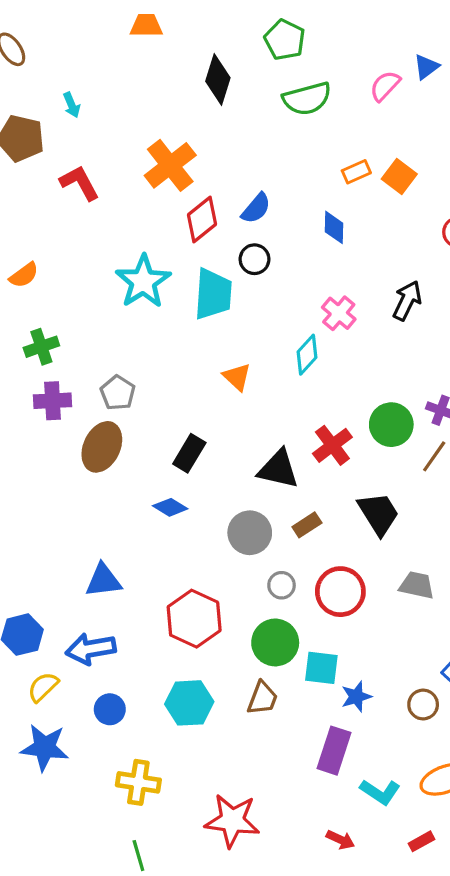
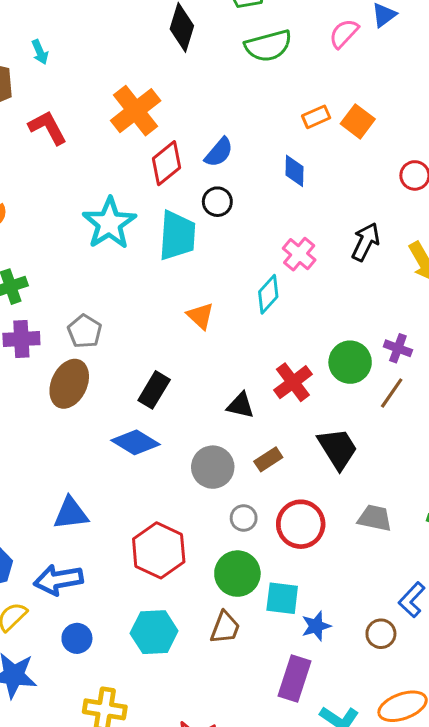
black triangle: (278, 469) -> (241, 405), size x0.7
blue diamond: (170, 507) -> (136, 442), size x1.4

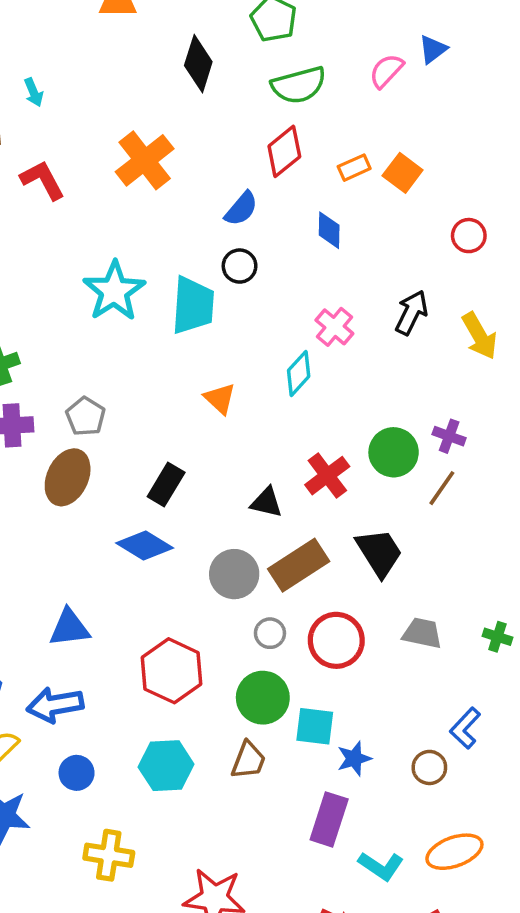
red diamond: (166, 163) -> (284, 151), moved
brown rectangle: (268, 459) -> (299, 565), size x1.8

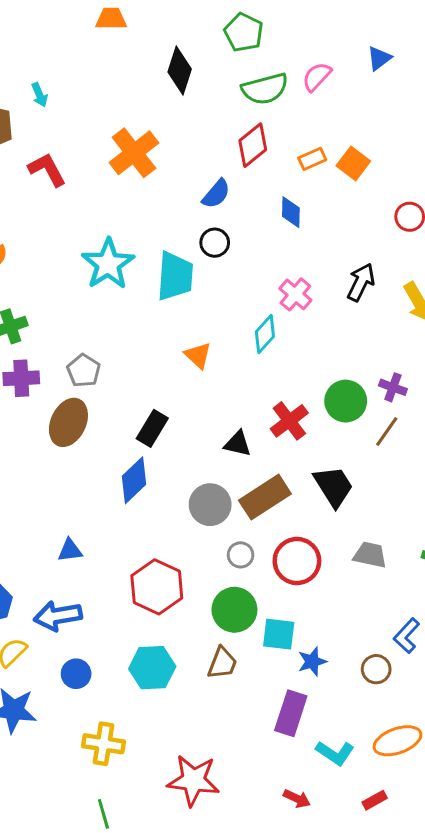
pink semicircle: (386, 71) -> (317, 77), moved
blue diamond: (145, 545) -> (134, 480), turned -75
blue triangle: (69, 628) -> (70, 550), size x0.7

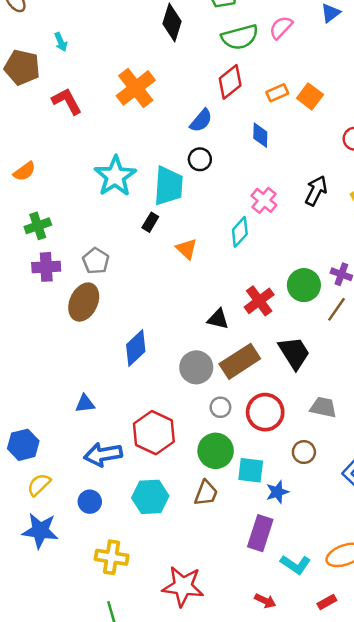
black rectangle: (152, 428) -> (150, 222), moved, size x0.7
blue arrow: (58, 616) -> (103, 454), moved
brown circle: (376, 669) -> (304, 452), moved

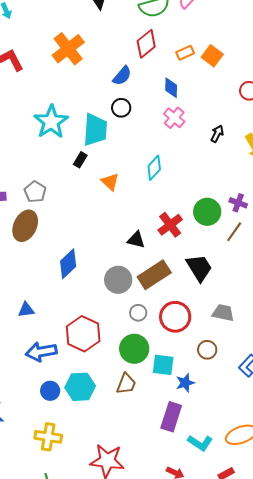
black arrow: (316, 191) -> (217, 134), size x0.7
pink cross: (264, 200) -> (174, 118), moved
blue circle: (90, 502) -> (50, 391), moved

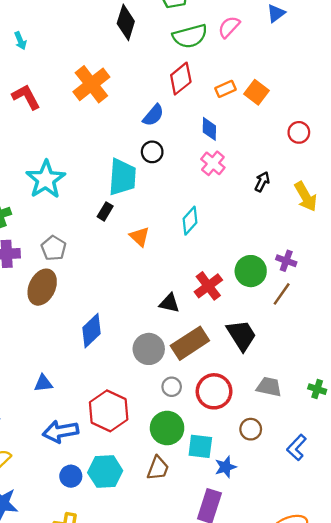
cyan star: (51, 122) -> (46, 179), moved

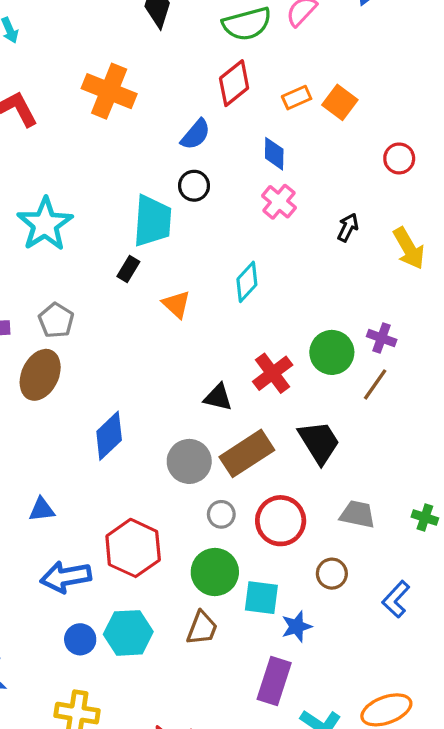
orange cross: (91, 84) -> (109, 91), turned -30

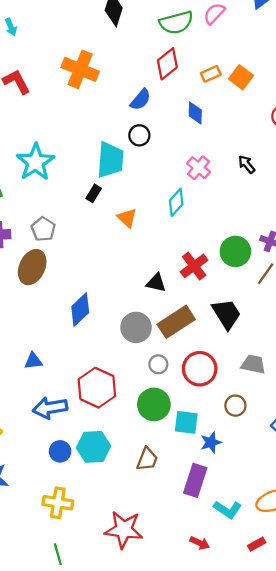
pink cross: (279, 202) -> (199, 168), moved
black arrow: (348, 227) -> (247, 164), turned -66
brown trapezoid: (202, 628) -> (147, 459), moved

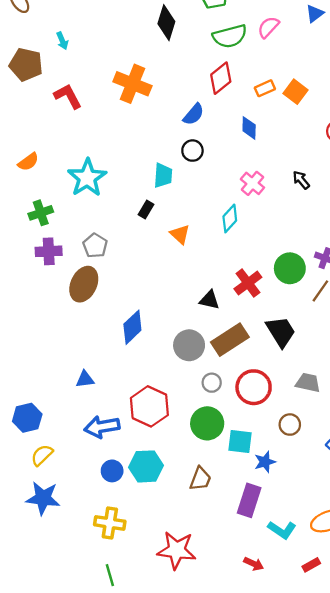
cyan trapezoid: (110, 160) -> (163, 175), size x0.7

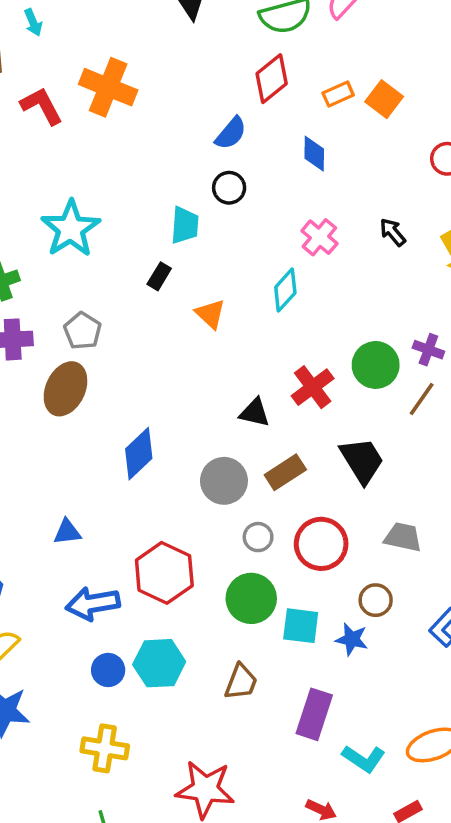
orange cross: (132, 84) -> (108, 87), moved
brown rectangle: (230, 340) -> (285, 472), size x0.7
blue star: (265, 462) -> (352, 639), moved, turned 30

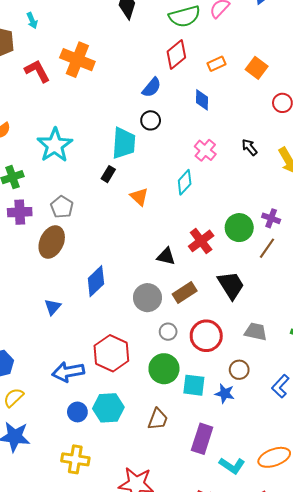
orange square: (384, 99) -> (257, 68), moved
cyan trapezoid: (185, 225) -> (124, 143), size x1.4
blue triangle: (67, 532) -> (53, 307), moved, turned -42

